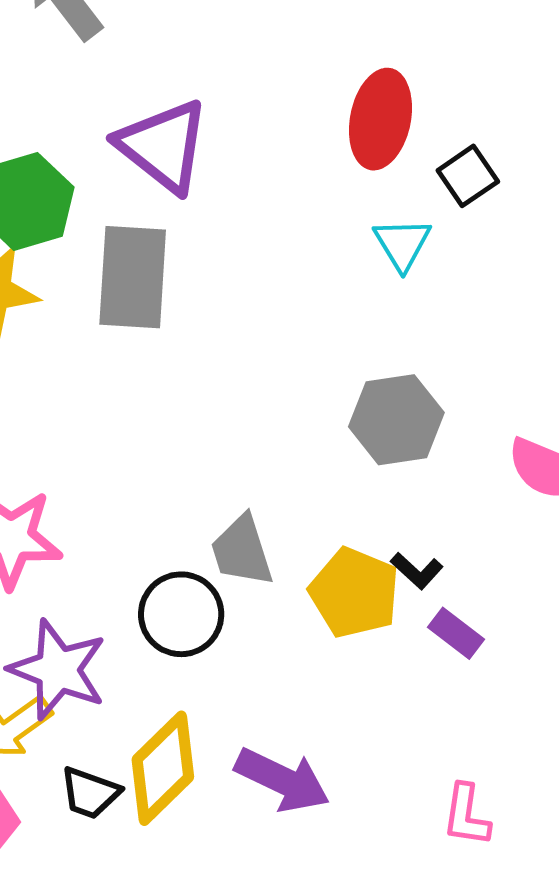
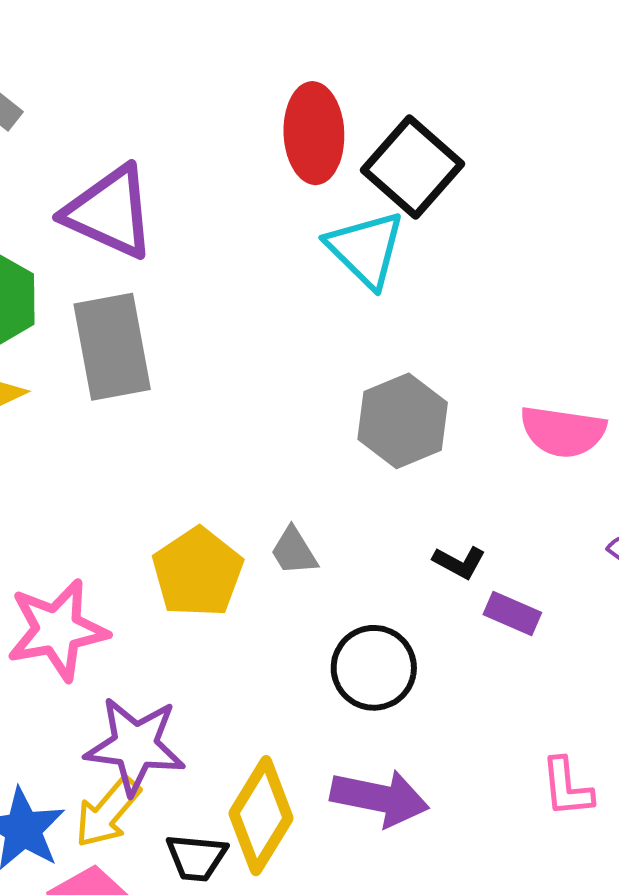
black square: (468, 176) -> (412, 167), size x1.6
cyan triangle: (402, 244) -> (366, 249), size x1.4
gray trapezoid: (242, 551) -> (294, 551), moved, size x0.7
yellow pentagon: (354, 593) -> (198, 572), moved, turned 30
black circle: (181, 614) -> (374, 668), moved

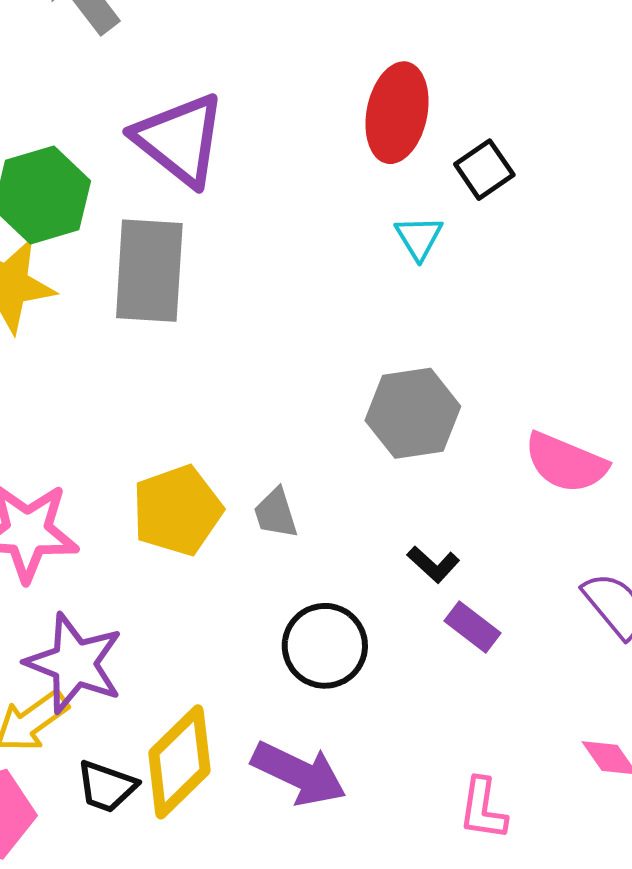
black square: (412, 167) -> (484, 170), size x0.6
cyan triangle: (366, 249) -> (419, 238), size x0.6

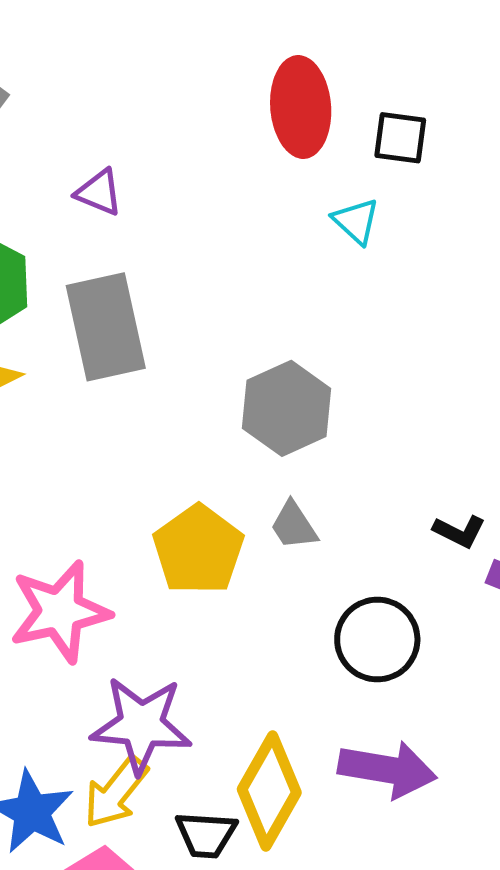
purple triangle: (180, 140) -> (99, 192), size x0.5
black square: (484, 170) -> (400, 138), turned -32
gray hexagon: (413, 413) -> (287, 408), moved

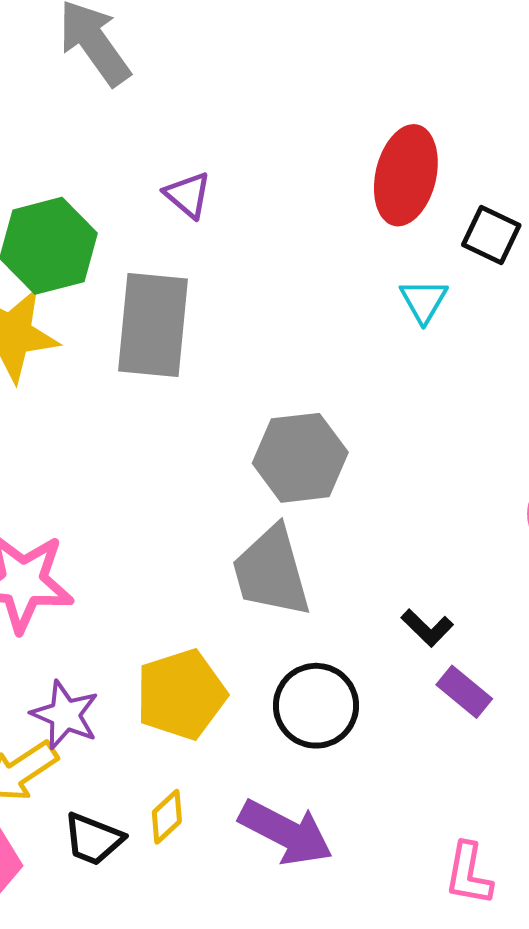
gray trapezoid: (294, 525) -> (271, 572), size x1.8
yellow pentagon: (198, 550) -> (181, 694), moved
purple star: (141, 725) -> (65, 715), size x0.7
yellow diamond: (269, 791) -> (167, 817), size x0.5

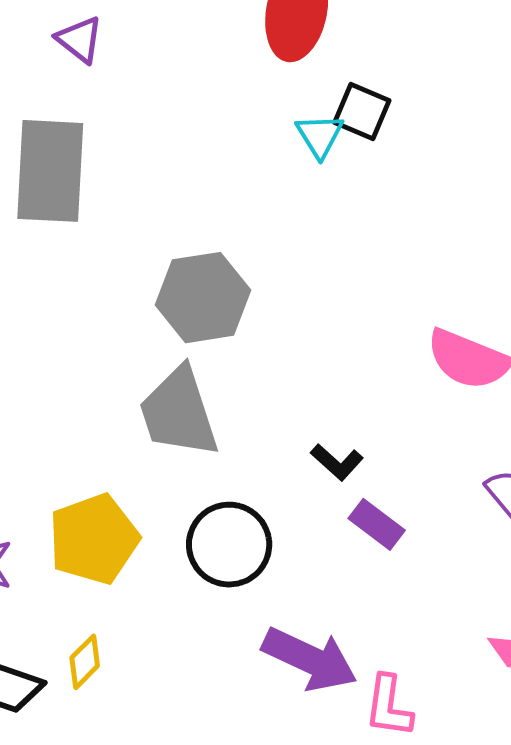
black square: (491, 235) -> (362, 111), moved
purple arrow: (286, 832) -> (310, 659), moved

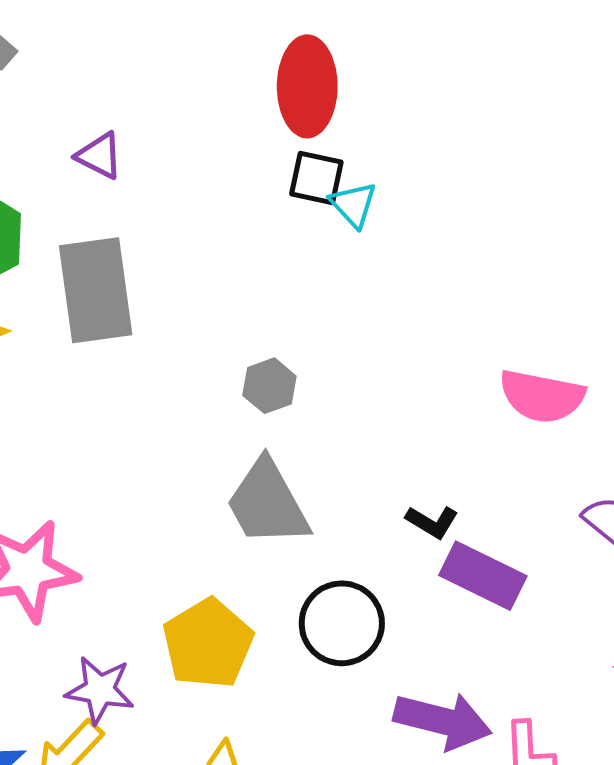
black square: (362, 111) -> (316, 178), moved
gray hexagon: (203, 298) -> (269, 386), size x0.6
purple rectangle: (377, 524) -> (483, 576), size x1.5

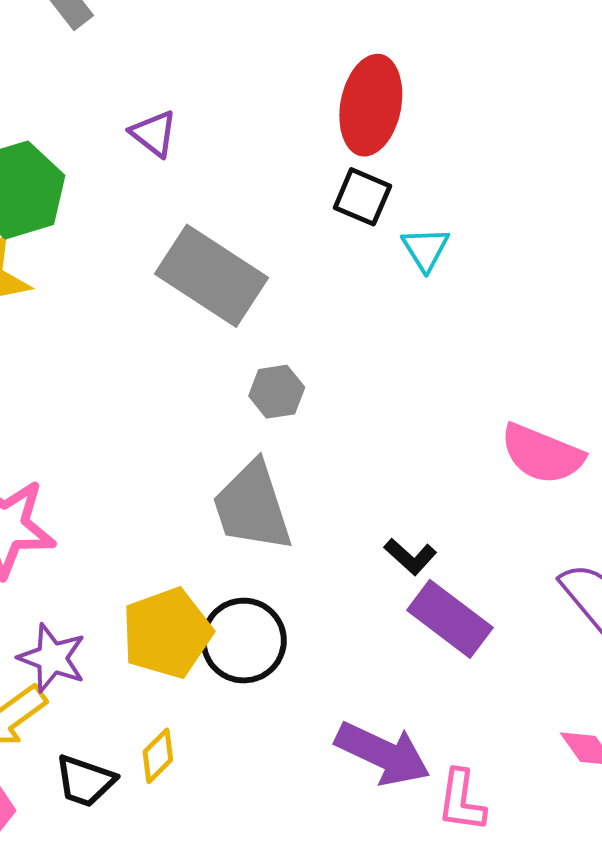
cyan triangle: (353, 205) -> (425, 249), moved
gray rectangle: (96, 290) -> (212, 276), moved, turned -60
black circle: (342, 623) -> (244, 641), moved

